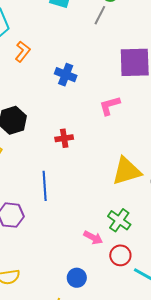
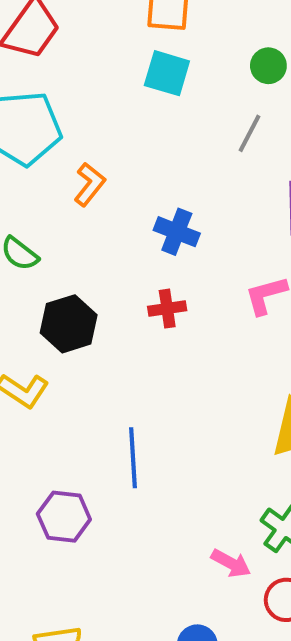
gray line: (100, 15) -> (250, 133), moved
red cross: (64, 138) -> (167, 309), moved

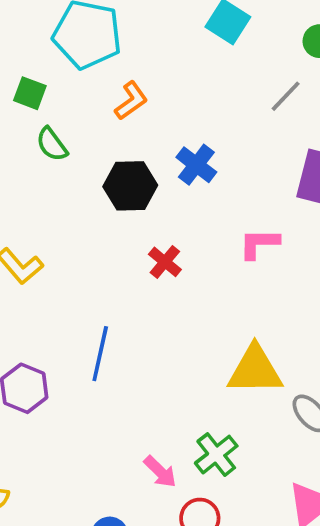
red cross: (167, 309) -> (165, 262), moved, turned 32
black hexagon: (69, 324) -> (130, 186), moved

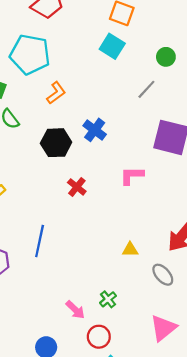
yellow triangle: (255, 370) -> (130, 250), size x0.5
green cross: (216, 455) -> (108, 299), size x0.7

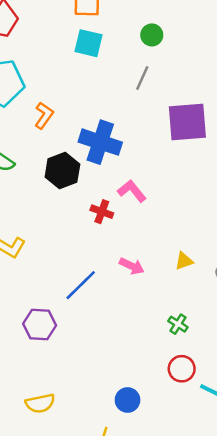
blue cross: (95, 130) -> (100, 142), size x1.5
pink L-shape: (132, 176) -> (132, 191), moved, turned 70
blue line: (40, 241) -> (81, 285), turned 52
pink arrow: (75, 310) -> (132, 266), moved

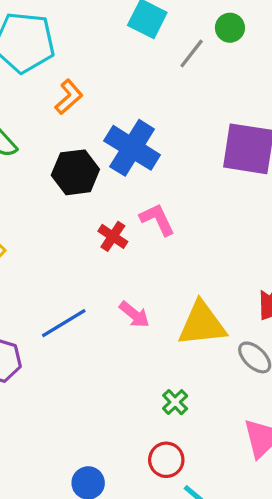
gray line: (142, 78) -> (192, 53), moved
yellow triangle: (184, 261) -> (202, 324), size x2.0

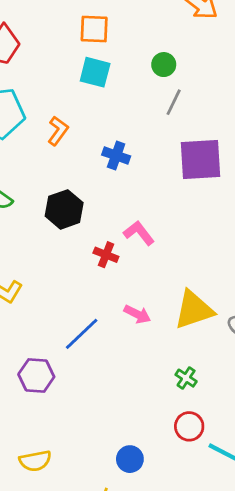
gray line: (192, 53) -> (174, 102), moved
orange L-shape: (69, 97) -> (58, 131), moved
blue cross: (132, 148) -> (116, 156), moved, size x0.6

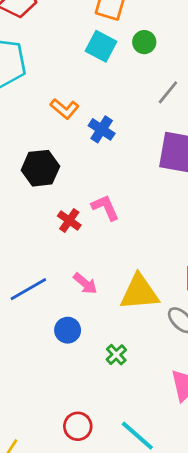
green circle: (164, 65) -> (144, 42), moved
orange L-shape: (58, 131) -> (65, 109), moved, turned 80
red circle: (189, 426) -> (78, 426), moved
blue circle: (130, 459) -> (68, 330), moved

